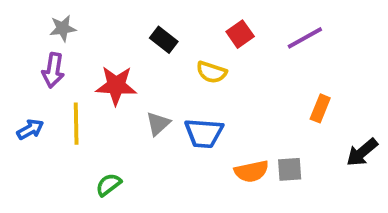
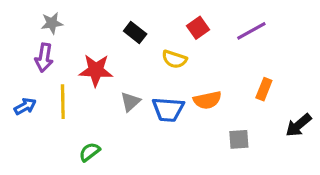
orange semicircle: (251, 171) -> (207, 100), moved

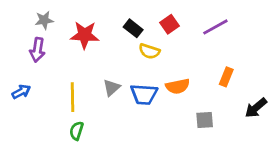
black rectangle: (135, 33) -> (133, 28), moved
red star: (96, 70) -> (85, 35), moved
yellow line: (63, 102) -> (72, 97), moved
green semicircle: (90, 152) -> (77, 131), turned -36

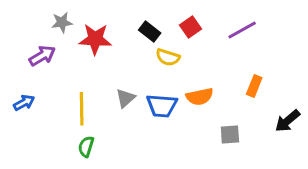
gray star: (44, 20) -> (62, 22), moved
purple arrow: (37, 50) -> (42, 56), turned -130

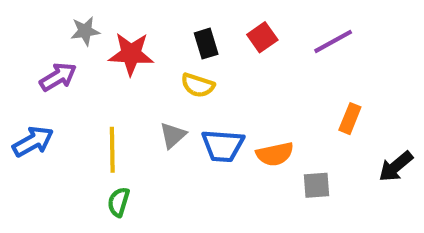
black rectangle: (150, 32) -> (206, 44), turned 35
yellow semicircle: (168, 57) -> (198, 85), moved
orange semicircle: (200, 97) -> (275, 154), moved
blue arrow: (24, 103) -> (33, 142), size x1.4

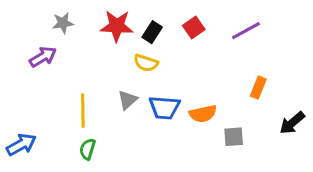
black rectangle: (206, 44) -> (152, 32), turned 50
red star: (131, 54) -> (117, 26), moved
blue arrow: (33, 142) -> (21, 144), moved

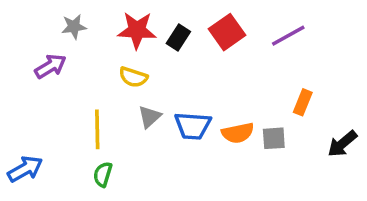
red square: (194, 28) -> (227, 32), size x1.4
yellow semicircle: (146, 63) -> (133, 77), moved
gray square: (234, 137) -> (274, 138), moved

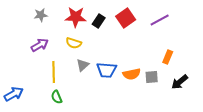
purple arrow: (50, 66) -> (40, 45), moved
black arrow: (342, 144) -> (180, 82), moved
green semicircle: (103, 174) -> (57, 97), turned -40

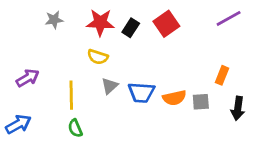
purple line: (160, 20) -> (229, 18), moved
purple arrow: (40, 45) -> (28, 78), moved
black arrow: (180, 82) -> (238, 108), turned -42

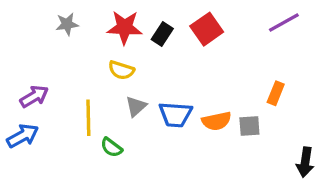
black arrow: (238, 108) -> (305, 162), moved
blue arrow: (18, 124) -> (23, 136), moved
green semicircle: (75, 128) -> (111, 147), moved, turned -30

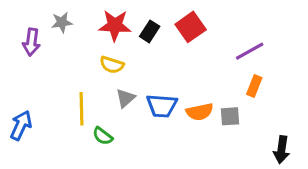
purple line: (284, 23) -> (250, 51), moved
purple arrow: (34, 96) -> (31, 42), moved, turned 128
blue arrow: (23, 136) -> (21, 125), turned -36

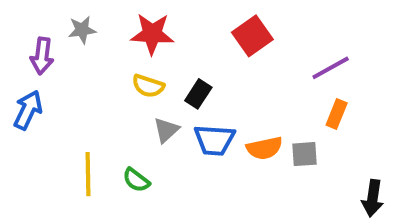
black rectangle: (150, 31) -> (198, 94), moved
yellow line: (81, 109) -> (88, 174), moved
blue arrow: (21, 125) -> (28, 110), moved

